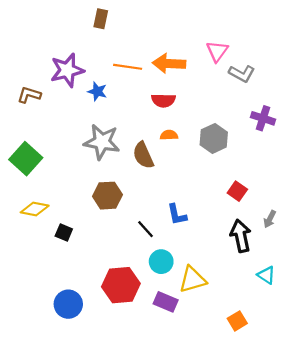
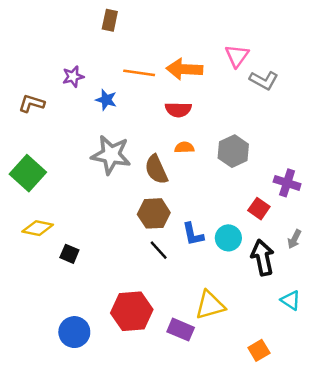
purple star: (67, 70) -> (73, 77), size x0.6
purple cross: (263, 118) -> (287, 183), moved
brown hexagon: (107, 196) -> (154, 213), moved
cyan circle: (161, 262) -> (228, 238), moved

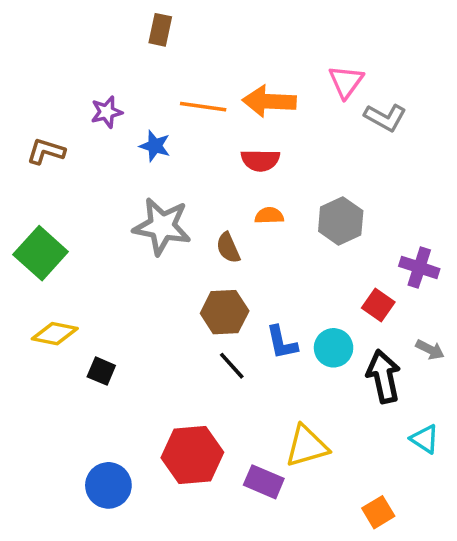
brown semicircle: (156, 169) -> (228, 248), size x0.7
gray arrow: (294, 239) -> (430, 350), turned -90

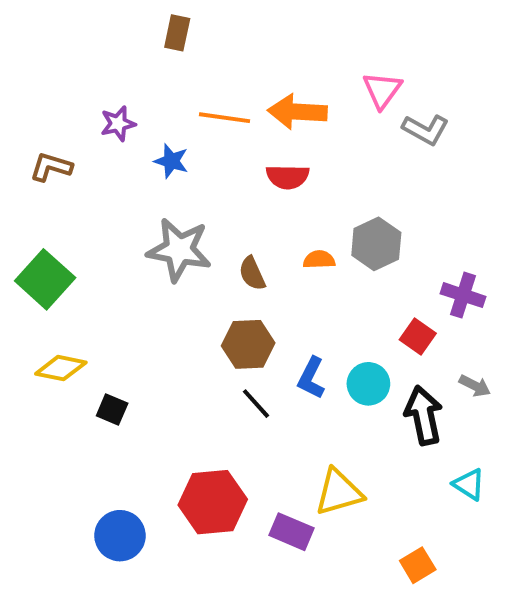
orange semicircle: (269, 216) -> (319, 260), moved
blue L-shape: (282, 342) -> (311, 378), turned 39

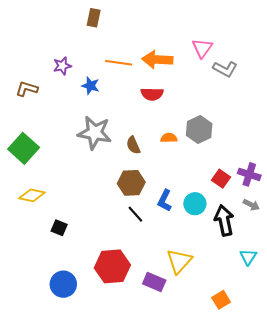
purple cross: (463, 295) -> (249, 174), moved
black square: (112, 409) -> (59, 228), moved
cyan triangle: (469, 484) -> (248, 257), turned 30
yellow triangle: (339, 492) -> (179, 261), turned -32

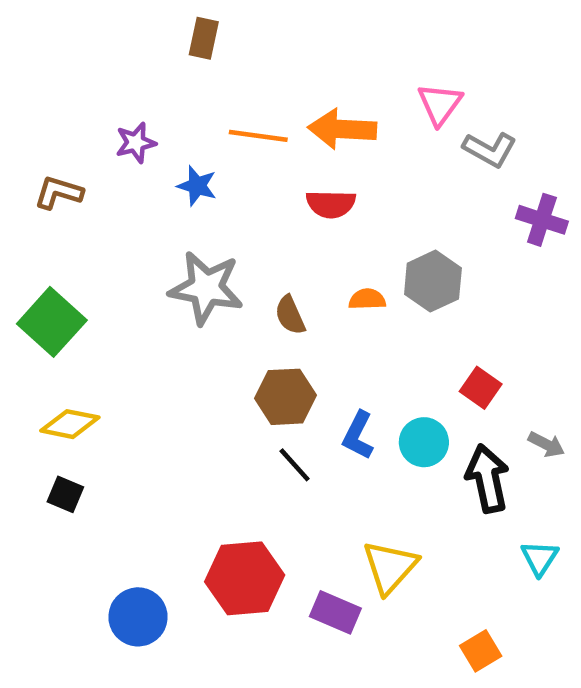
purple cross: (249, 174) -> (542, 220), moved
black square: (59, 228) -> (65, 494), moved

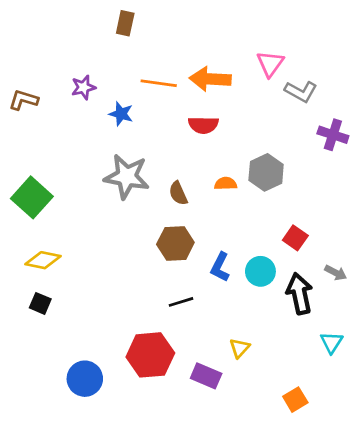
brown L-shape: (59, 193) -> (23, 100), moved
black line: (295, 465) -> (181, 302), moved, turned -65
yellow triangle: (390, 567) -> (240, 348), size x0.6

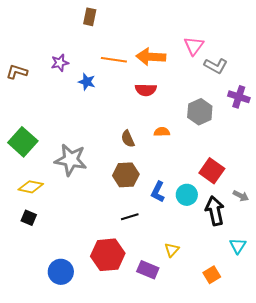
gray hexagon: (266, 172) -> (200, 112), moved
gray star: (127, 177) -> (71, 160), moved
red square: (295, 238) -> (212, 171), size x1.4
orange square: (295, 400) -> (212, 275), moved

